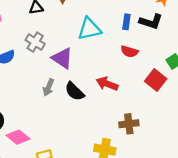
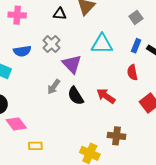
red semicircle: (129, 51) -> (132, 72), turned 49

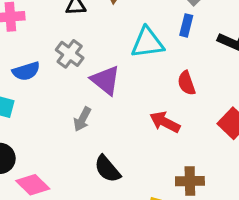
blue rectangle: (136, 46) -> (186, 25), moved
red semicircle: (132, 72) -> (186, 83), moved
black semicircle: (76, 96) -> (107, 169), moved

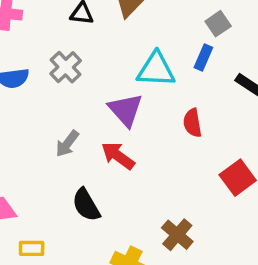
purple triangle: (106, 80) -> (126, 110), moved
red arrow: (165, 122) -> (118, 156), moved
brown cross: (190, 181) -> (177, 235), turned 32

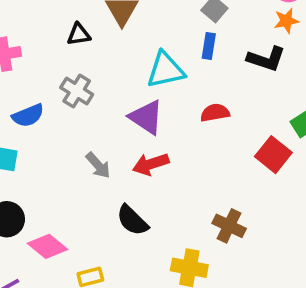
red semicircle: (192, 123) -> (215, 113), turned 104
gray arrow: (67, 144) -> (98, 165), turned -64
red arrow: (118, 156) -> (151, 164), turned -40

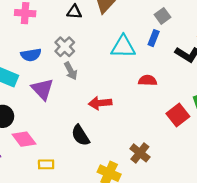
purple triangle: (146, 117) -> (43, 89), moved
gray arrow: (98, 165) -> (71, 71), moved

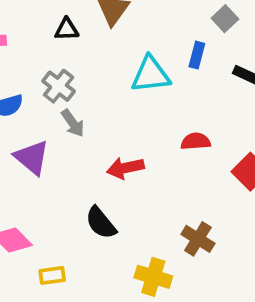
gray square: (162, 16) -> (225, 19), moved
red semicircle: (148, 80) -> (196, 141), moved

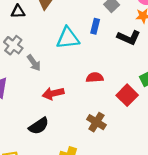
gray arrow: (73, 123) -> (34, 63), moved
black semicircle: (101, 223) -> (39, 126), turned -84
brown cross: (198, 239) -> (96, 122), moved

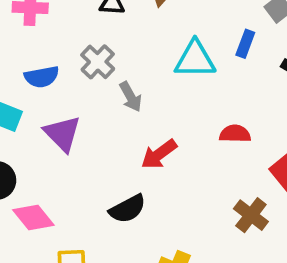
red arrow: (53, 93) -> (159, 154), turned -30
brown cross: (96, 122) -> (251, 215), moved

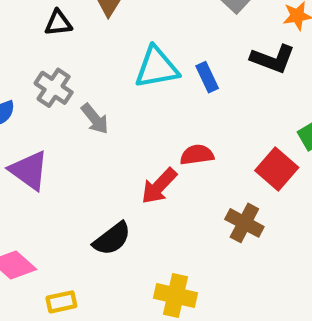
blue rectangle: (245, 44) -> (207, 77), moved, turned -36
red semicircle: (235, 134) -> (197, 155), moved
red arrow: (159, 154) -> (159, 186), moved

